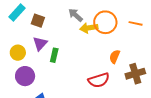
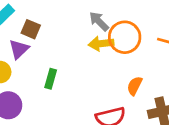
gray arrow: (76, 15) -> (99, 21), moved
purple triangle: (40, 43) -> (19, 49), moved

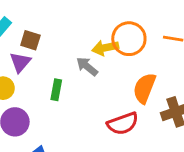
gray arrow: (99, 21) -> (87, 66), moved
orange semicircle: (135, 86) -> (144, 88), size x1.5

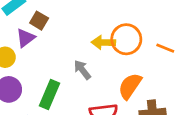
gray arrow: (87, 66) -> (82, 70), moved
green rectangle: (56, 90) -> (49, 95), moved, size x1.5

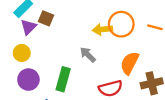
purple triangle: (25, 38) -> (28, 27), moved

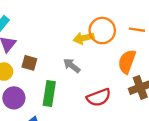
brown square: (46, 18) -> (29, 63), moved
orange semicircle: (130, 63) -> (127, 62), moved

